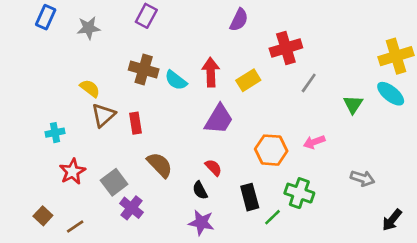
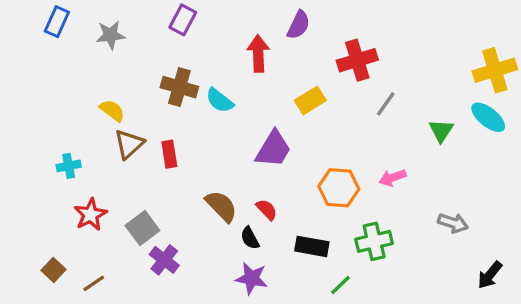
red arrow: (211, 72) -> (258, 53), moved
brown semicircle: (160, 165) -> (221, 206), moved
green cross: (299, 193) -> (374, 241), turned -32
black rectangle: (250, 197) -> (312, 246), turned -65
green line: (272, 217) -> (340, 285), moved

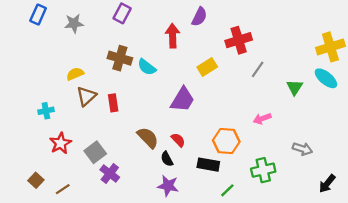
yellow semicircle: (112, 111) -> (75, 74), turned -60
orange hexagon: (339, 188) -> (226, 141), moved
green cross: (374, 241) -> (263, 170), moved

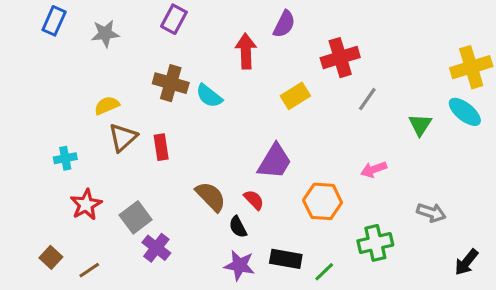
purple trapezoid: (183, 100) -> (275, 161), moved
black rectangle: (208, 165) -> (286, 259), moved

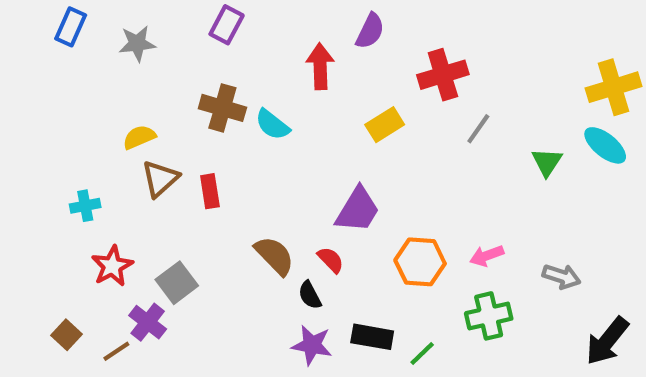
pink arrow: (374, 169) -> (487, 256), moved
purple cross: (156, 248) -> (148, 322), moved
black arrow: (466, 262) -> (607, 341), size x1.4

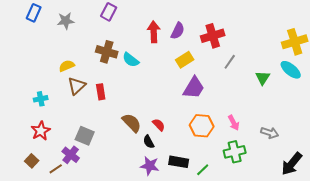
purple semicircle: (370, 31) -> (178, 31), moved
purple trapezoid: (358, 210) -> (194, 88), moved
pink arrow: (487, 256) -> (234, 123), turned -98
red star: (112, 266) -> (41, 131), moved
gray square: (177, 283) -> (85, 136), turned -30

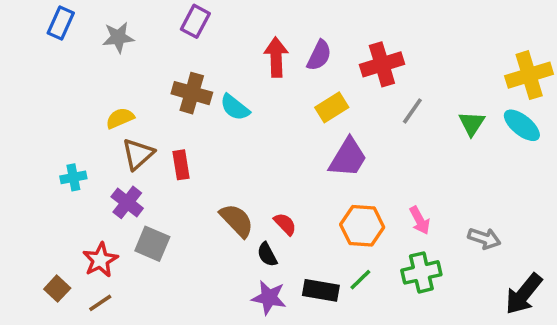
green triangle: (263, 78) -> (472, 124), moved
red star: (41, 131) -> (100, 260), moved
purple cross: (71, 155) -> (127, 202), moved
green line: (203, 170) -> (360, 280), moved

